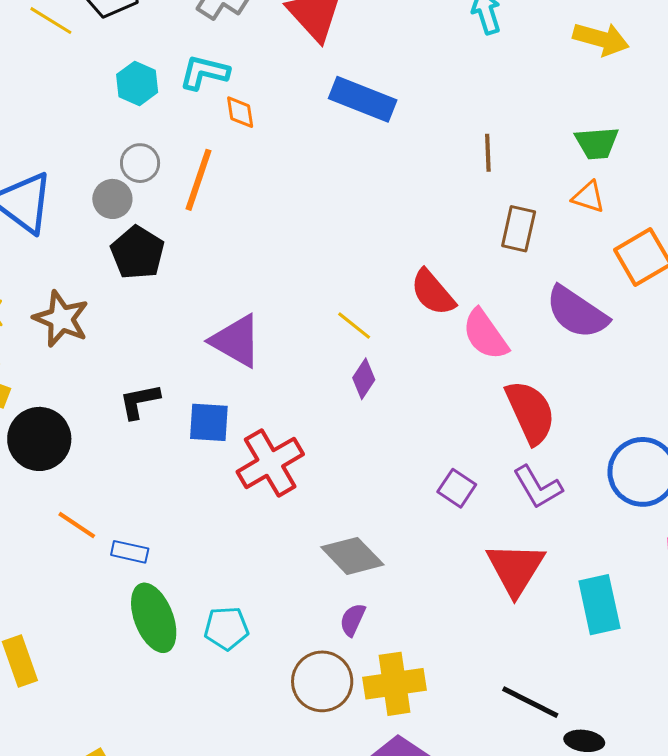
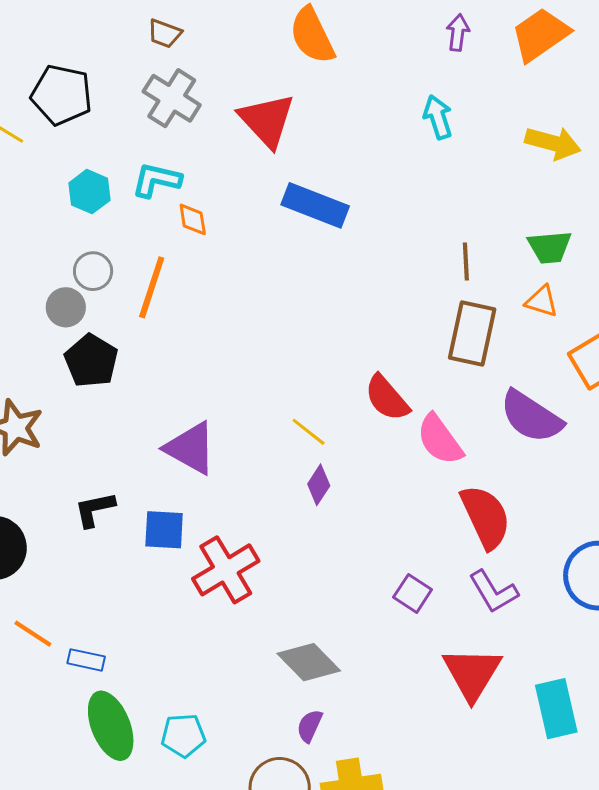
brown line: (488, 153) -> (466, 262), moved
brown rectangle: (519, 229) -> (472, 334), size x1.4

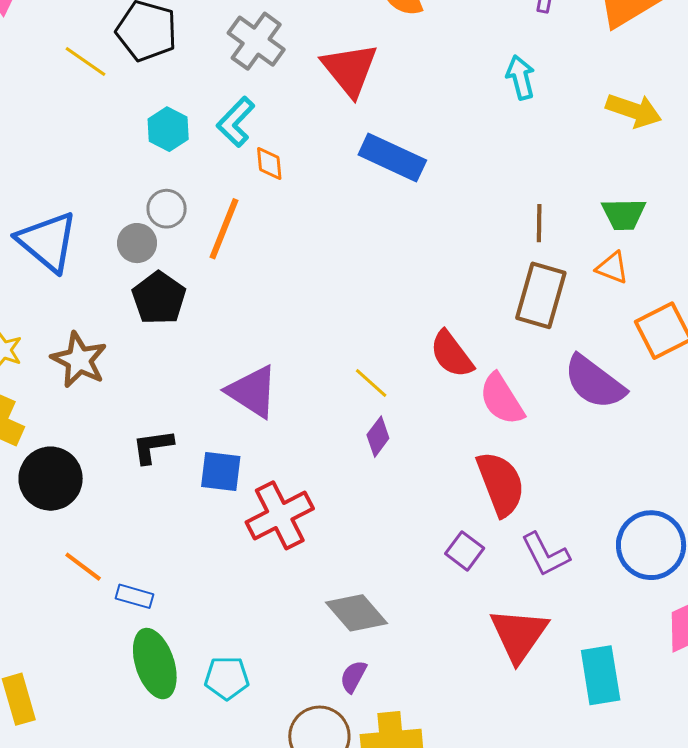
cyan L-shape: (156, 180) -> (236, 122), turned -63
red semicircle: (486, 517) -> (501, 484), moved

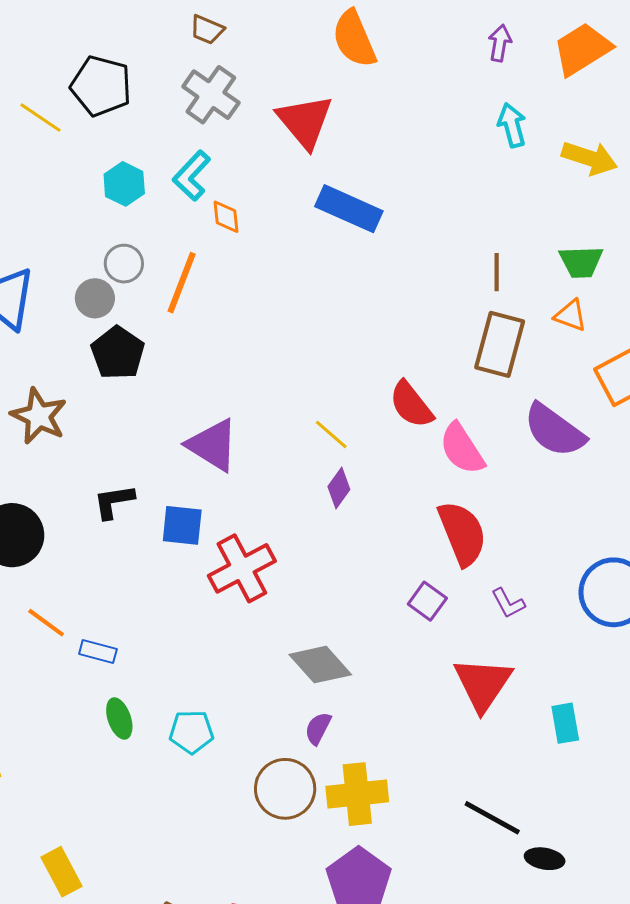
cyan arrow: (521, 77) -> (512, 125), moved
purple L-shape: (545, 554) -> (508, 603), size x0.7
green ellipse: (155, 664) -> (119, 718), size x0.6
cyan rectangle: (601, 675) -> (565, 723), size x0.7

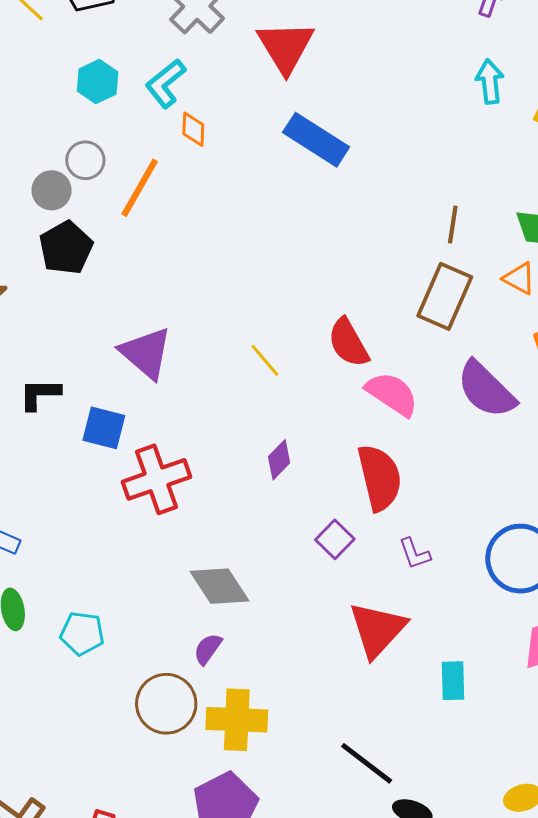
pink semicircle: (462, 449) -> (392, 394), turned 148
purple diamond: (339, 488) -> (279, 460), moved

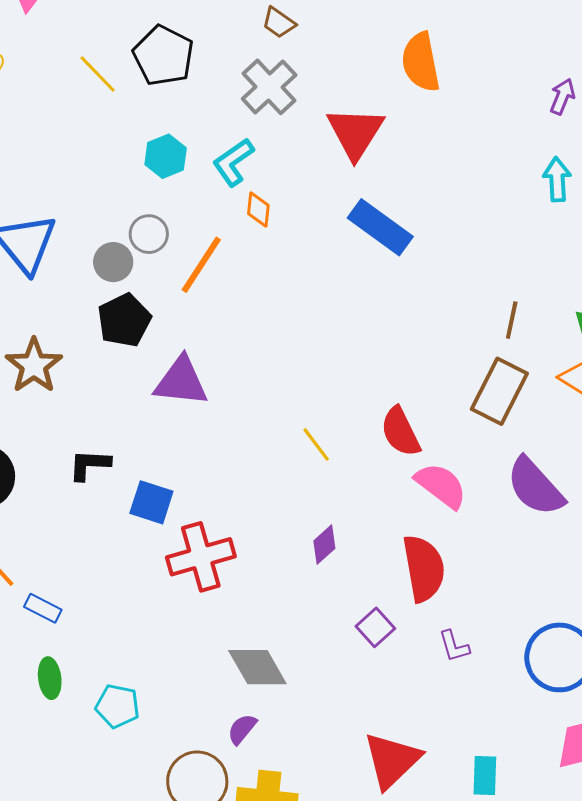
purple triangle: (146, 353) -> (181, 381), moved, turned -38
red triangle: (377, 630) -> (392, 760), moved

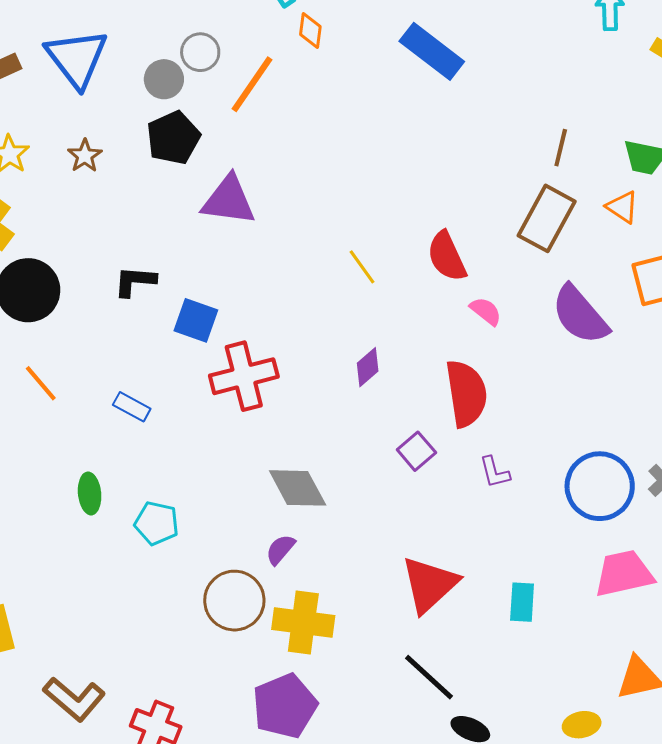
brown star: (34, 366) -> (85, 156), moved, size x0.6
pink semicircle: (441, 485) -> (486, 311), size x0.6
blue rectangle: (43, 608) -> (132, 407), moved

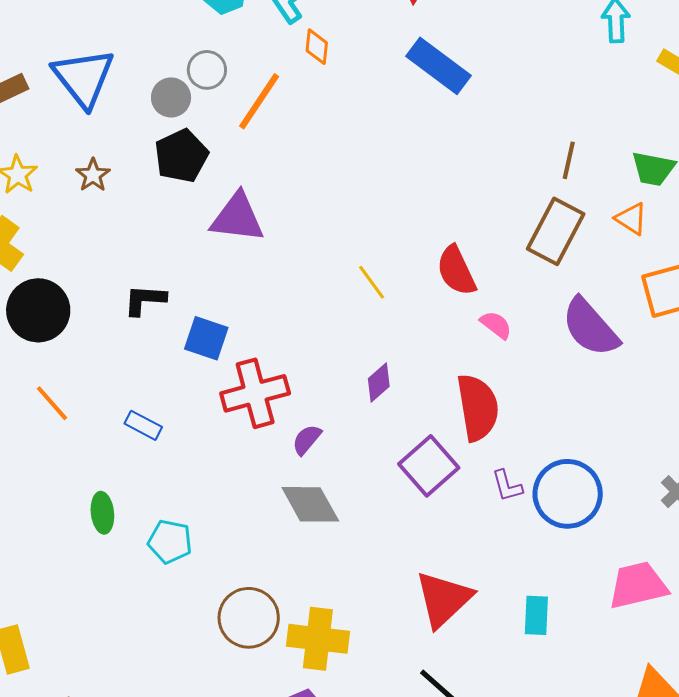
purple square: (416, 451) -> (429, 466), size x1.5
blue circle: (600, 486) -> (568, 494), moved
purple semicircle: (280, 549) -> (307, 440), moved

